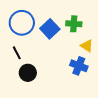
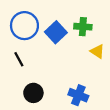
blue cross: (79, 66) -> (78, 95), moved
black circle: (28, 73) -> (33, 93), moved

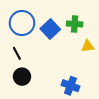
yellow triangle: (97, 51) -> (88, 46), turned -40
black circle: (33, 93) -> (22, 77), moved

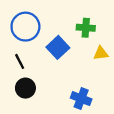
blue square: (50, 29) -> (58, 47), moved

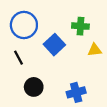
black circle: (25, 88) -> (34, 87), moved
blue cross: (81, 99) -> (76, 92), turned -36

